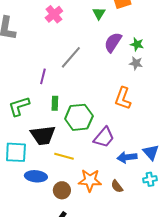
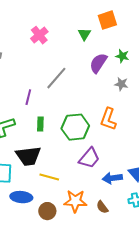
green star: (137, 44) -> (122, 56), moved
green hexagon: (79, 117) -> (75, 127), moved

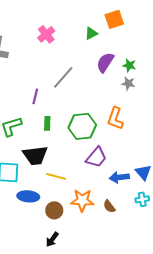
green triangle: (84, 34) -> (91, 33), turned 32
green star: (122, 56) -> (129, 65), moved

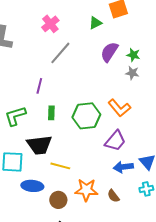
gray line: (63, 77) -> (60, 53), moved
orange L-shape: (115, 118) -> (119, 108), turned -60
purple trapezoid: (96, 157) -> (115, 141), moved

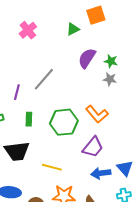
gray line: (60, 53) -> (44, 79), moved
yellow line: (60, 166) -> (52, 167), moved

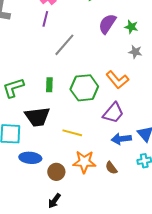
gray star: (110, 79) -> (135, 52), moved
purple line: (17, 92) -> (45, 19), moved

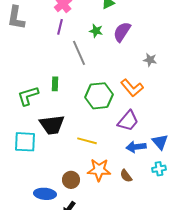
green star: (131, 27) -> (96, 31), moved
gray line: (64, 45) -> (79, 53), turned -65
green rectangle: (49, 85) -> (55, 84), moved
blue ellipse: (30, 158) -> (45, 194), moved

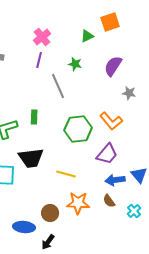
purple semicircle: (122, 32) -> (113, 66), moved
cyan cross: (159, 169) -> (134, 211), moved, turned -32
brown semicircle: (126, 176) -> (109, 201), moved

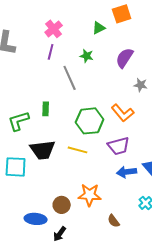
purple trapezoid: (107, 154) -> (119, 146), turned 35
yellow line: (66, 174) -> (78, 150), moved
brown semicircle: (109, 201) -> (114, 221), moved

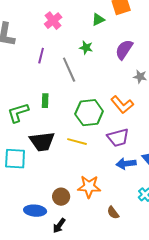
purple line: (51, 52) -> (41, 56), moved

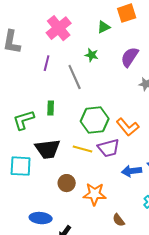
pink cross: (53, 21) -> (59, 28), size x1.4
orange L-shape: (122, 105) -> (128, 127), moved
purple trapezoid: (118, 138) -> (109, 148), moved
brown circle: (61, 197) -> (67, 183), moved

